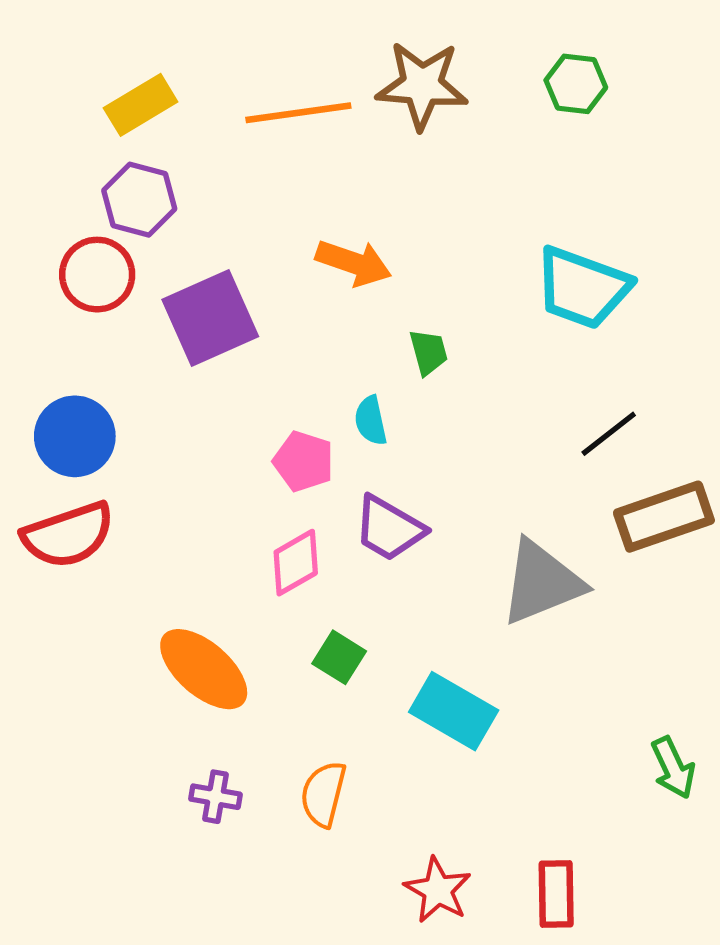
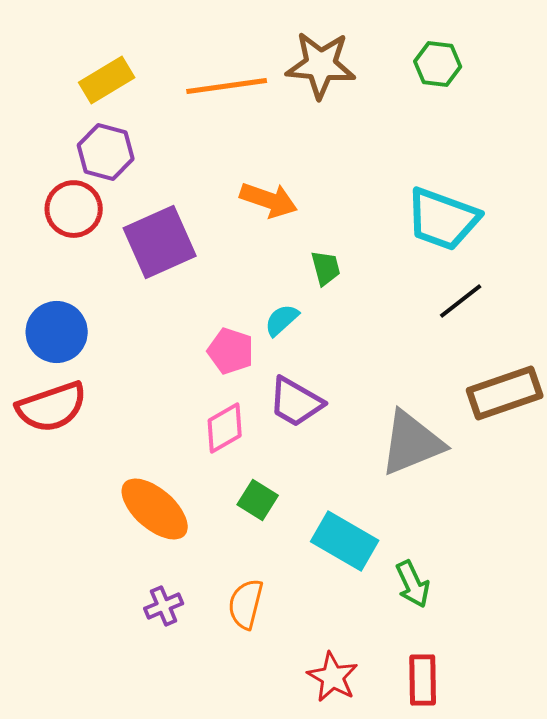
cyan semicircle: (371, 421) -> (282, 320), turned 60
black line: (609, 434) -> (461, 301), moved
green arrow: (673, 768) -> (413, 584), moved
purple cross: (215, 797) -> (164, 606), turned -33

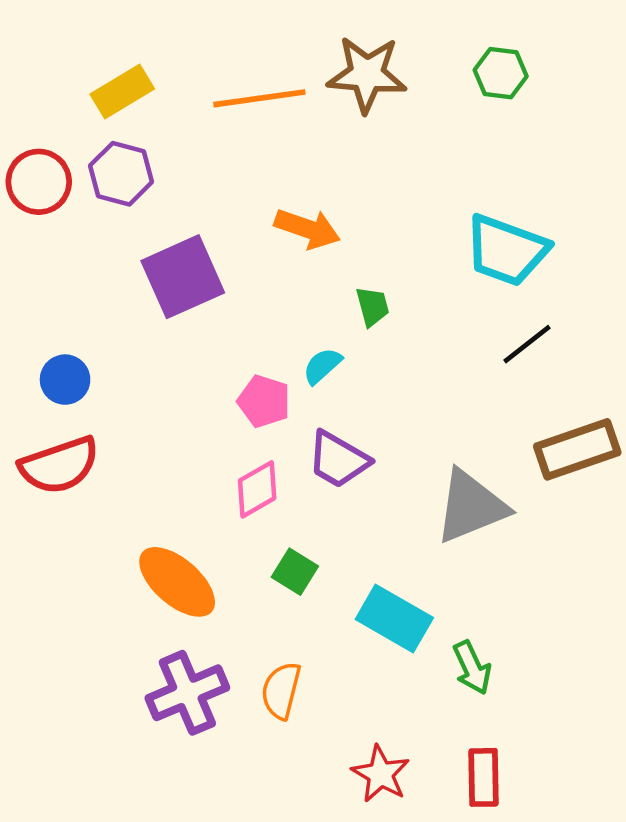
red circle: (74, 209) -> (39, 182), moved
blue circle: (57, 332) -> (65, 380), size x0.7
purple cross: (164, 606) -> (187, 693), size x1.8

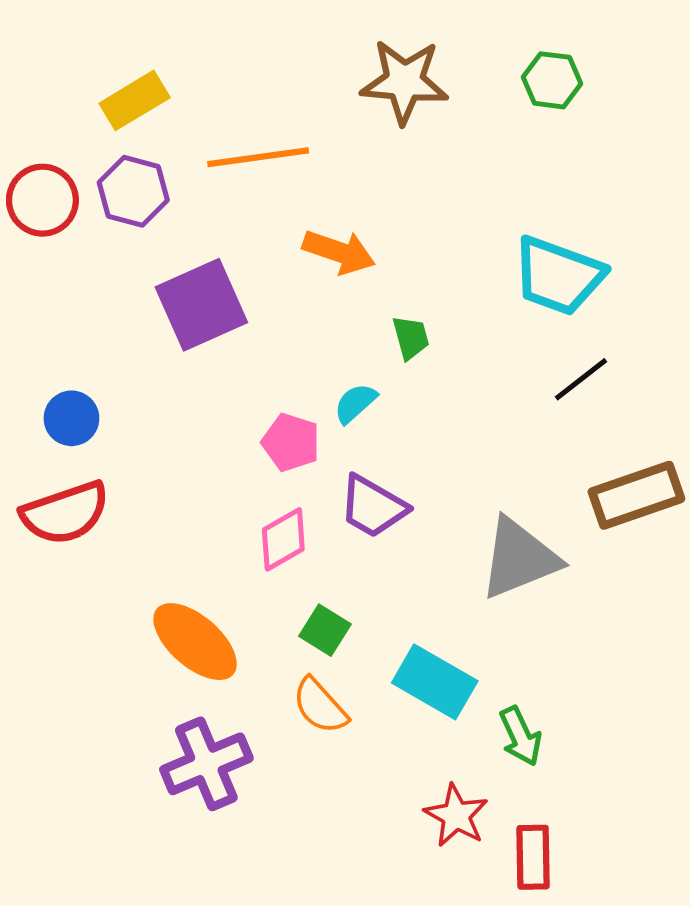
orange line: (259, 98) -> (258, 157), moved
orange semicircle: (281, 691) -> (320, 706), moved, turned -56
red star: (381, 774) -> (456, 816), moved

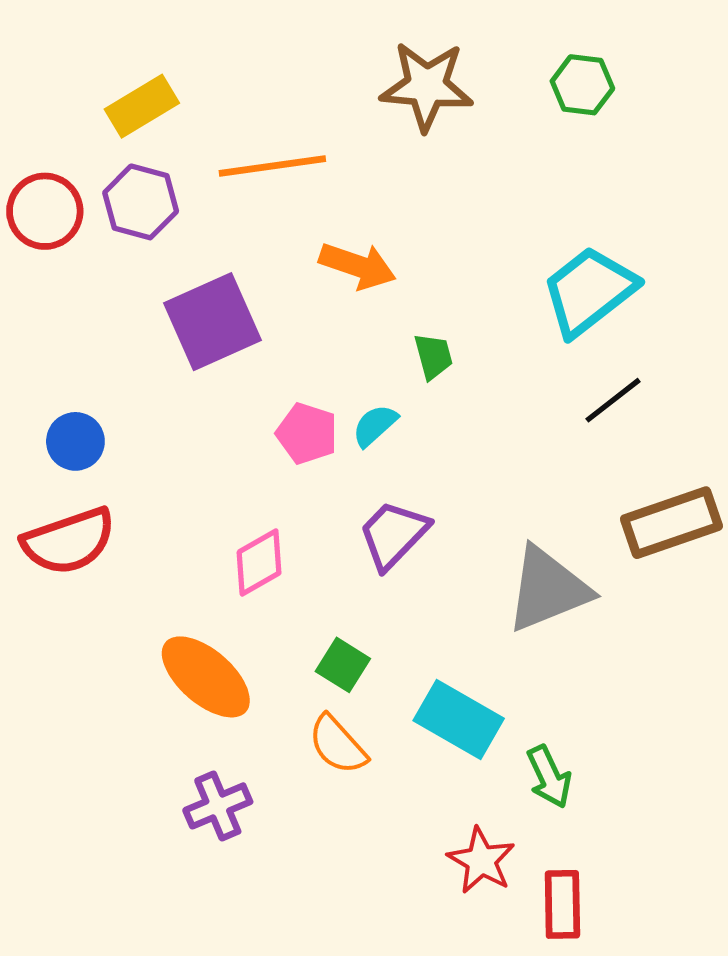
cyan trapezoid: (558, 276) -> (589, 291), turned 122
pink pentagon: (291, 442) -> (307, 433), moved
purple trapezoid: (373, 507) -> (393, 535), turned 104
pink diamond: (283, 539) -> (259, 562), moved
purple cross: (206, 764) -> (218, 806), size x0.7

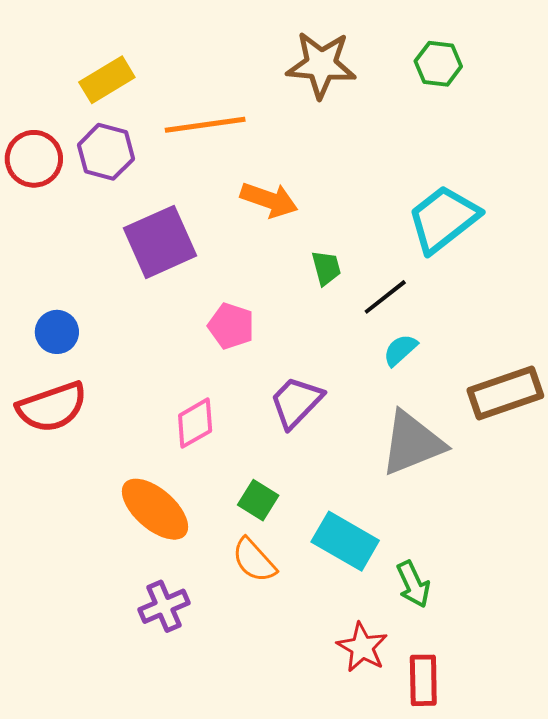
black line: (613, 400) -> (385, 297), moved
cyan semicircle: (375, 425) -> (400, 350), moved

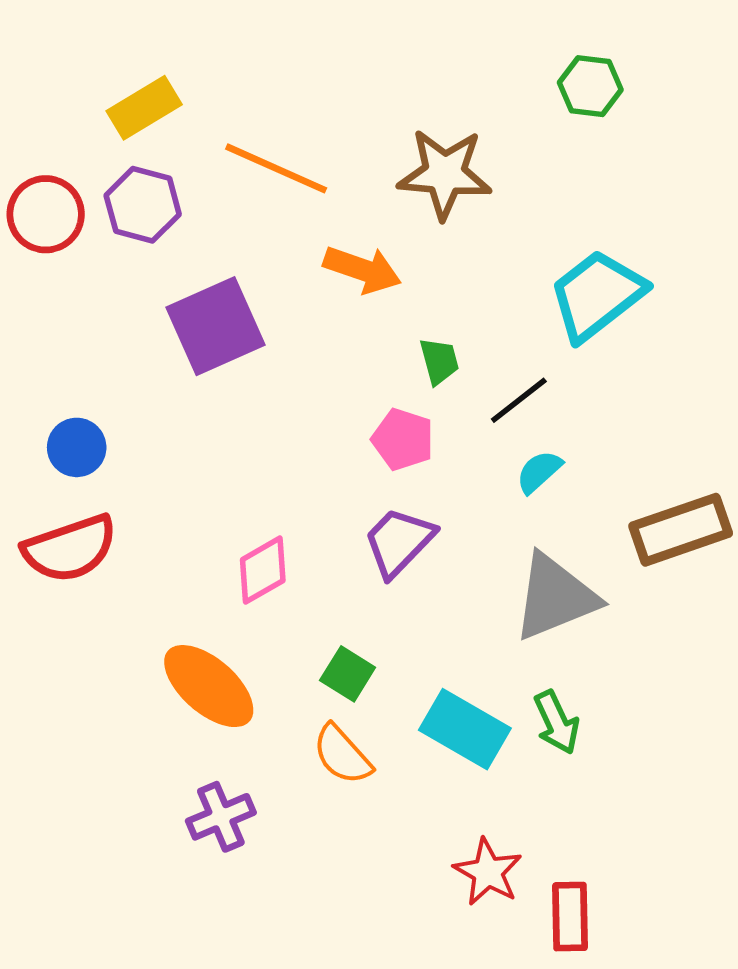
brown star: (321, 65) -> (445, 174), moved
orange line: (205, 125) -> (276, 168), turned 32
pink pentagon: (231, 326) -> (403, 439), moved
green arrow: (413, 584) -> (557, 722), moved

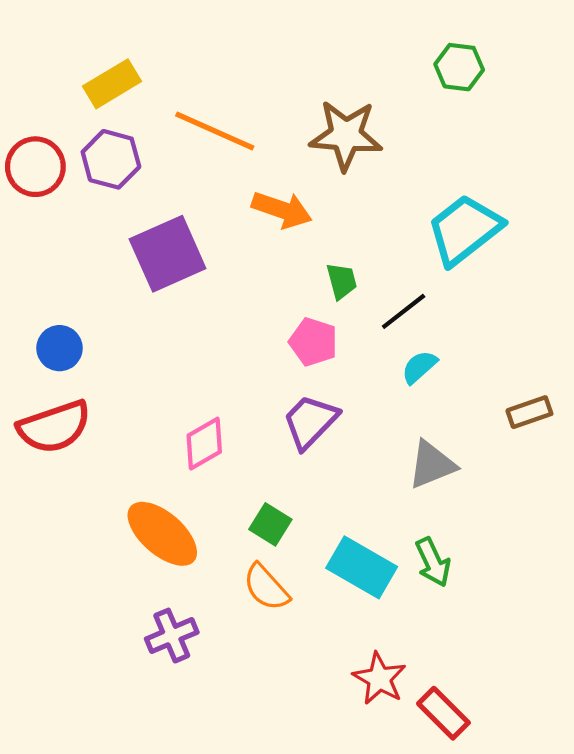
brown rectangle: (681, 530) -> (529, 412), size x0.6
gray triangle: (555, 597) -> (432, 465), size x0.7
red rectangle: (570, 917) -> (443, 713), turned -44

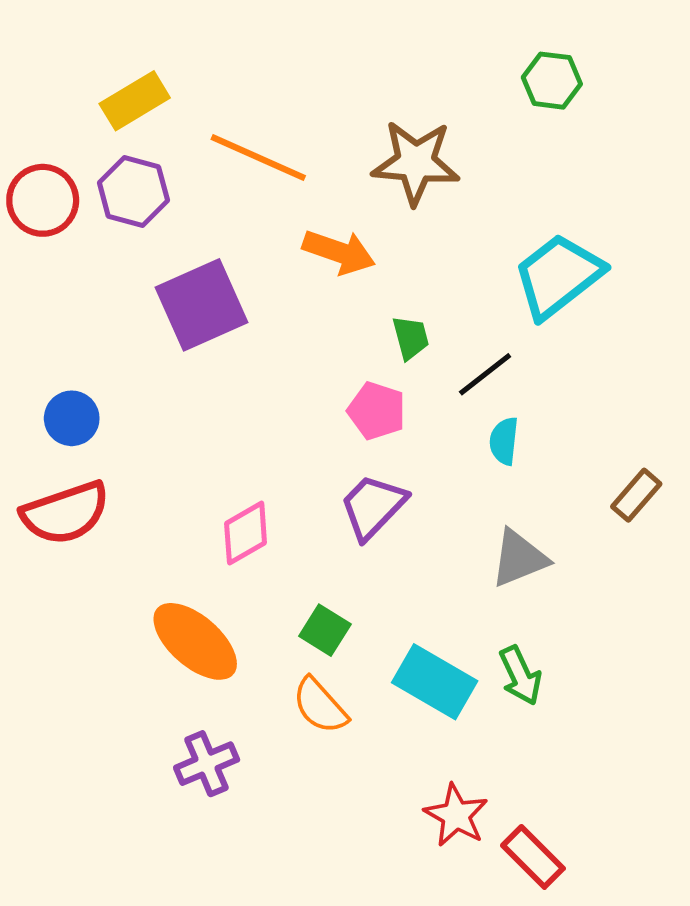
cyan semicircle: (419, 367) -> (504, 441), turned -42
brown rectangle: (529, 412) -> (636, 495), turned -30

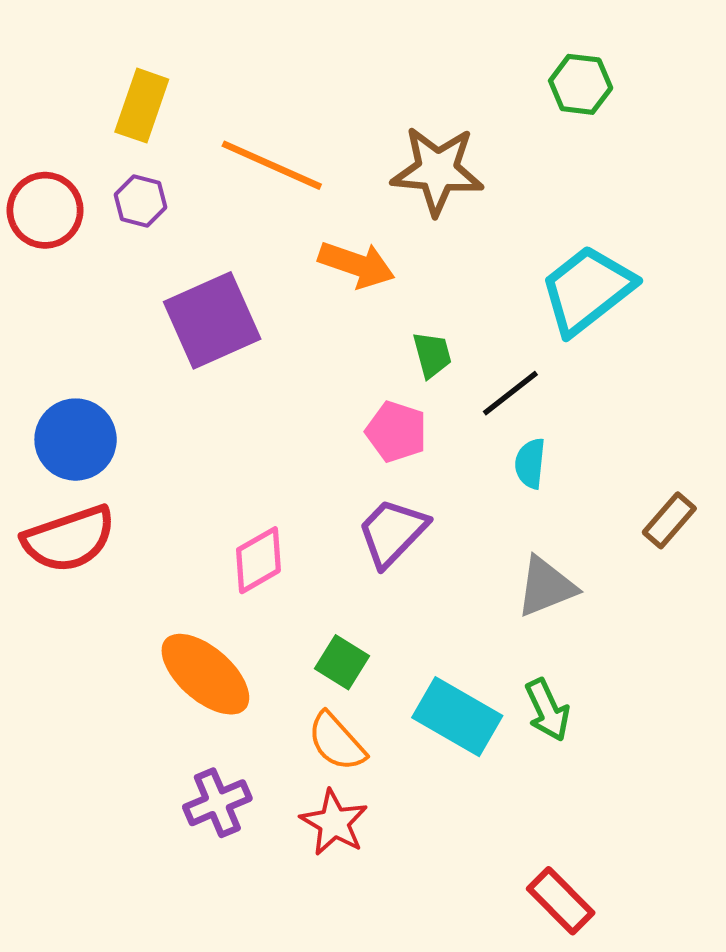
yellow rectangle: (135, 101) -> (142, 106), turned -40
purple hexagon: (133, 191) -> (140, 201), size x0.7
blue circle: (72, 418) -> (76, 440), size x1.4
red star: (456, 815) -> (334, 823), moved

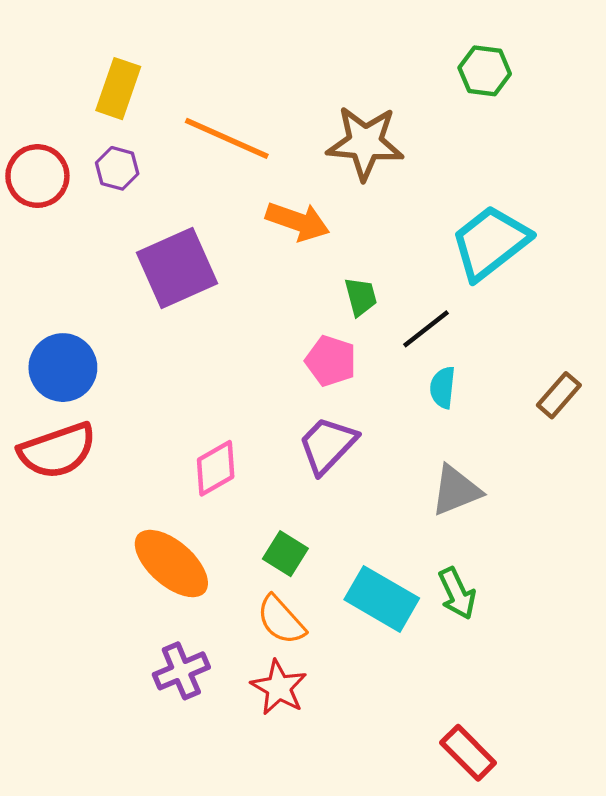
brown rectangle: (669, 520) -> (559, 395), moved

